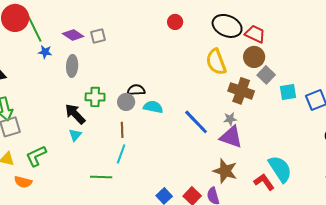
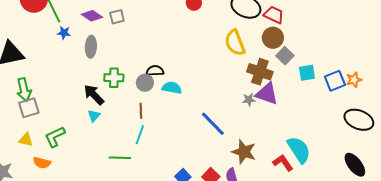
blue line: (196, 122) -> (213, 124), moved
purple triangle: (231, 137) -> (267, 94), moved

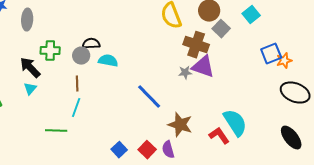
cyan square: (307, 73) -> (251, 15), moved, turned -30
orange star: (354, 80) -> (284, 61), moved

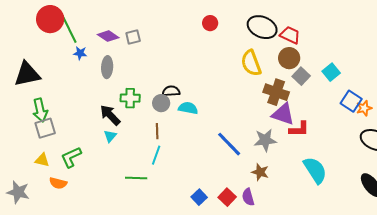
cyan square: (251, 15) -> (331, 72), moved
blue square: (271, 54) -> (351, 101), turned -35
gray star: (185, 73) -> (265, 140), moved, size x1.6
brown star: (180, 125) -> (260, 172), size x0.7
red L-shape: (219, 136) -> (299, 129), moved, turned 125

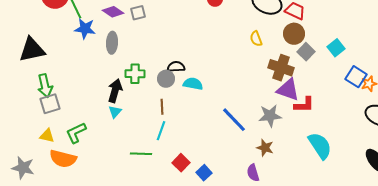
blue star: (80, 53) -> (85, 29), size x1.5
yellow semicircle: (251, 63) -> (256, 39), size x0.6
black arrow: (110, 115) -> (115, 91), turned 60
orange semicircle: (58, 183) -> (63, 159), size x1.5
red square: (227, 197) -> (181, 163), moved

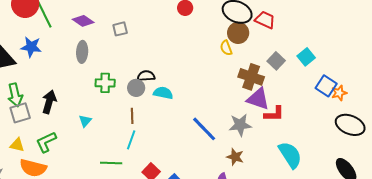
gray square: (138, 13) -> (120, 29), moved
blue star: (85, 29) -> (31, 47), moved
brown circle: (294, 34) -> (238, 33), moved
black arrow: (115, 91) -> (49, 102), moved

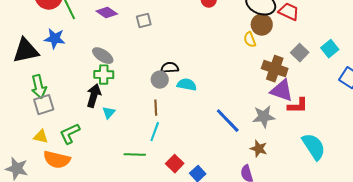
gray ellipse: (82, 52) -> (103, 56), moved, turned -60
green cross: (105, 83) -> (104, 75), moved
black arrow: (49, 102) -> (94, 96), moved

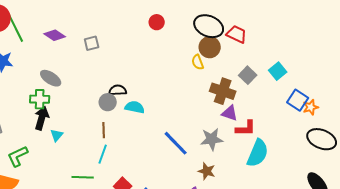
green cross: (104, 75) -> (40, 99), moved
purple triangle: (282, 91) -> (230, 113), size x0.7
cyan semicircle: (314, 147) -> (258, 153), moved, turned 56

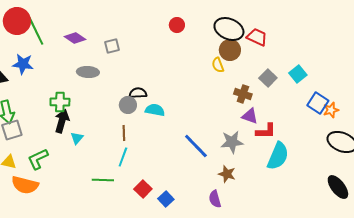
gray ellipse: (51, 78) -> (88, 72), moved, turned -30
brown cross: (223, 91) -> (243, 94), size x0.7

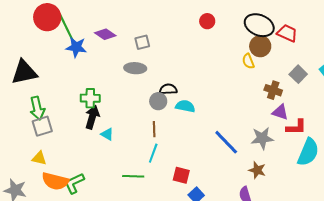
blue star: (23, 64) -> (76, 47), moved
gray ellipse: (88, 72) -> (135, 68), moved
cyan triangle: (77, 138) -> (107, 134), turned -40
green L-shape: (38, 159) -> (74, 183), moved
red square: (143, 189) -> (181, 175), moved, turned -30

